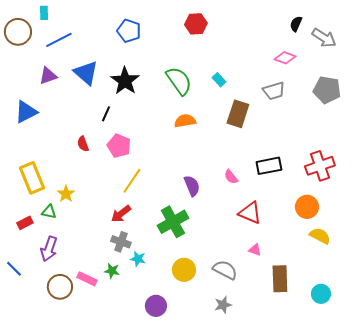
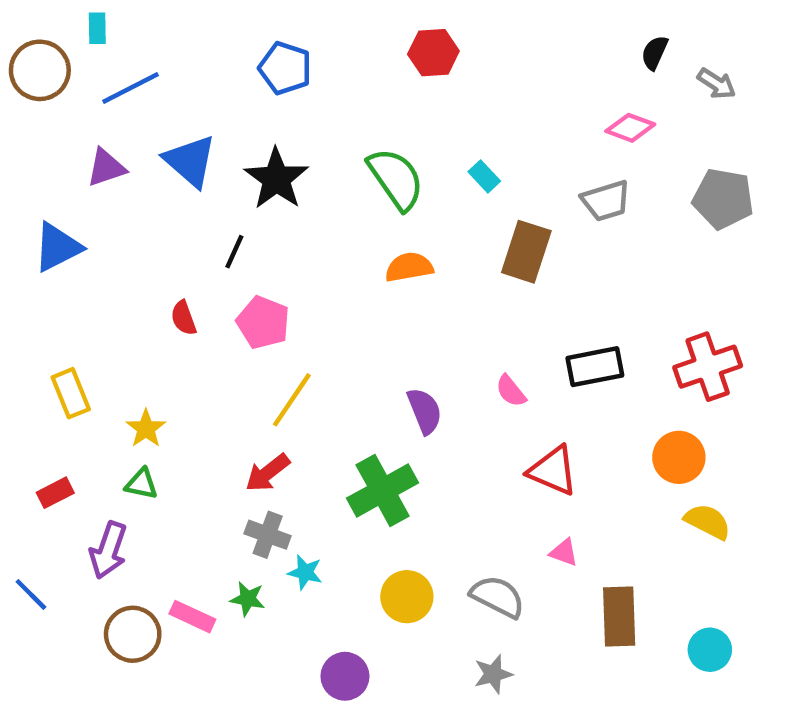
gray arrow: (324, 38) -> (716, 84), size x0.7
yellow rectangle: (32, 178) -> (71, 393), size x0.7
green triangle: (49, 212) -> (142, 484), moved

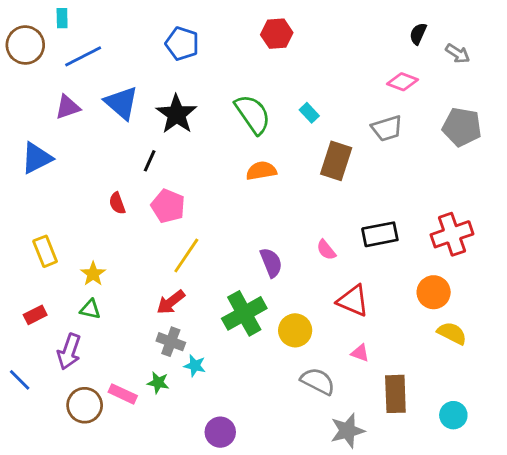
yellow circle: (407, 597) -> (295, 330), moved
gray star: (493, 674) -> (347, 431), moved, size x1.4

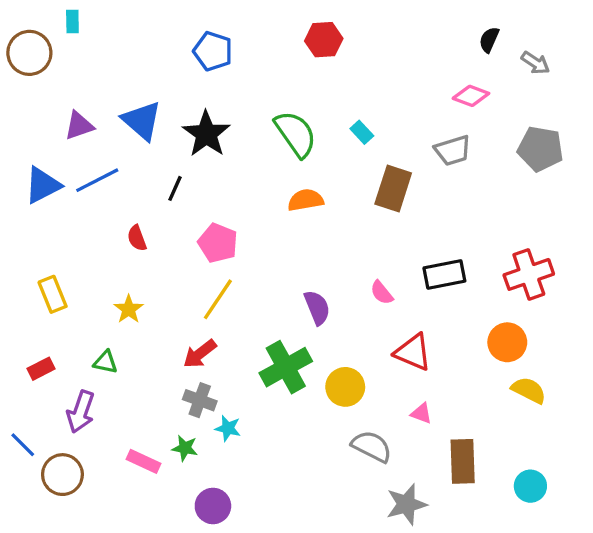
blue line: (83, 56) -> (97, 180), moved
pink pentagon: (168, 206) -> (218, 243), moved
yellow star: (93, 274) -> (129, 309), moved
brown circle: (85, 405) -> (62, 475), moved
purple circle: (220, 432) -> (213, 506), moved

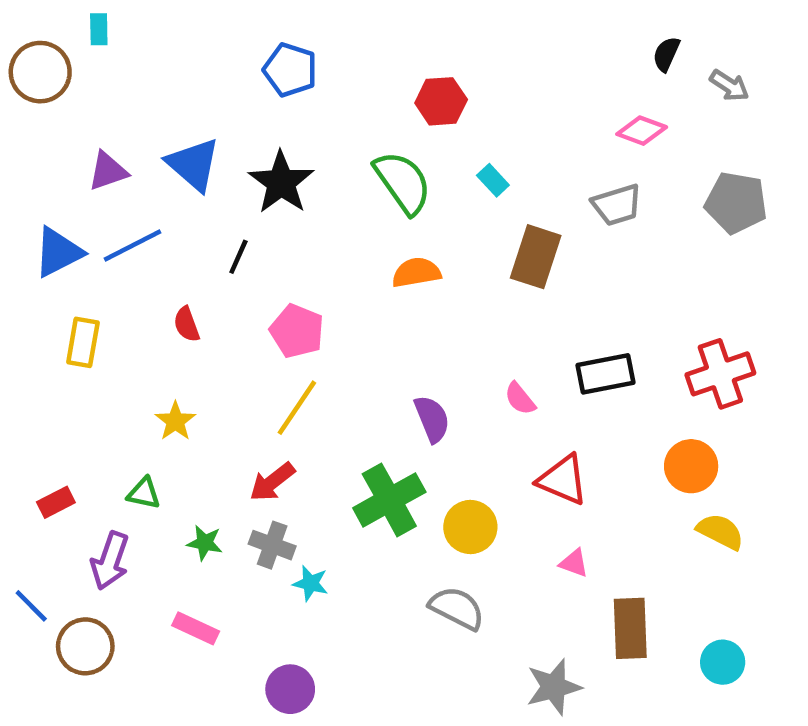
red hexagon: (324, 40) -> (441, 101), moved
yellow rectangle: (53, 294) -> (83, 342), moved, turned 32
gray semicircle: (372, 446) -> (457, 608), moved
green star: (185, 448) -> (205, 543), moved

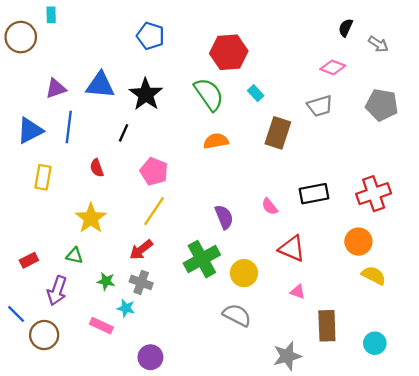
red hexagon: (441, 101) -> (229, 52), size x1.4
blue triangle: (193, 164) -> (100, 85), turned -36
blue line: (133, 245) -> (69, 127), turned -56
yellow star: (175, 421) -> (91, 218), size x1.5
cyan star: (310, 583) -> (126, 308), moved

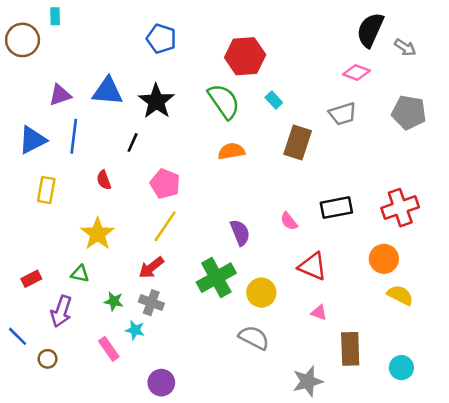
black semicircle: (346, 28) -> (370, 30), size x1.8
pink rectangle: (101, 326) -> (109, 349), turned 30
brown circle: (44, 335) -> (48, 359), size x0.6

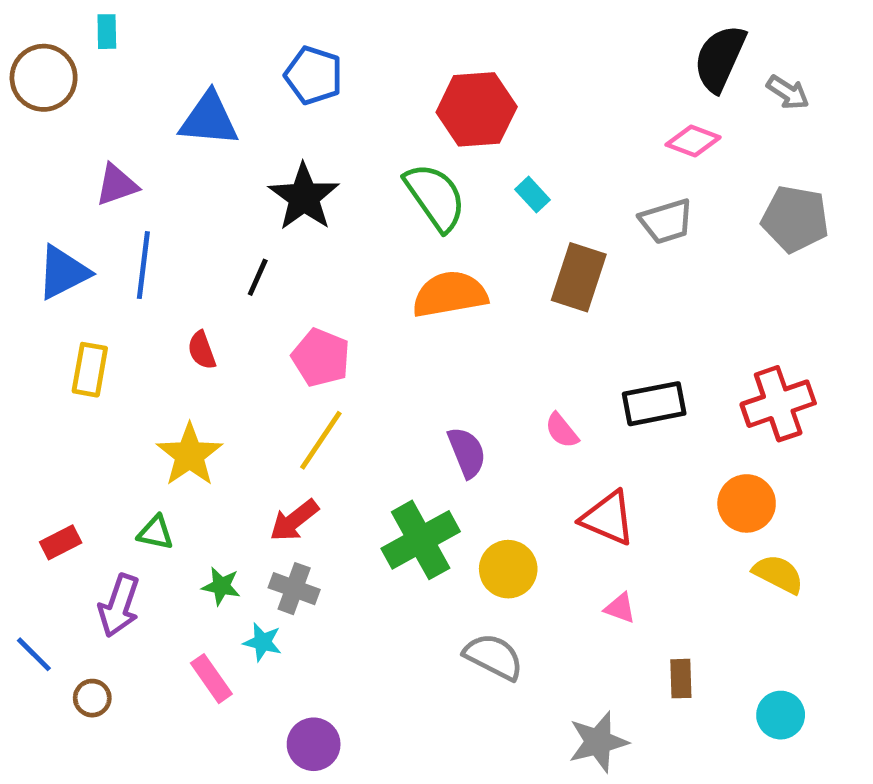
blue triangle: (108, 91) -> (209, 119), moved
orange semicircle: (231, 151) -> (450, 294), size x1.4
brown rectangle: (350, 349) -> (681, 679), size x0.6

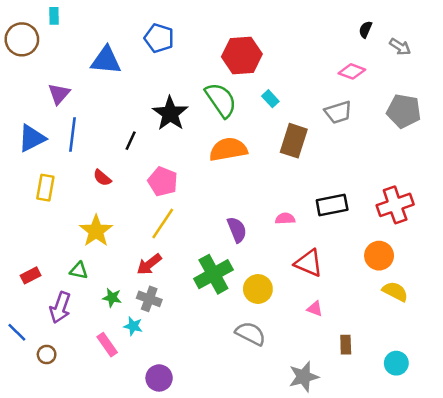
black semicircle: (720, 58) -> (365, 29), size x0.5
purple triangle: (117, 185) -> (59, 94), turned -30
black star: (304, 197) -> (170, 114), moved
red semicircle: (202, 350) -> (102, 178), turned -30
pink semicircle: (562, 430) -> (285, 219), turned 126

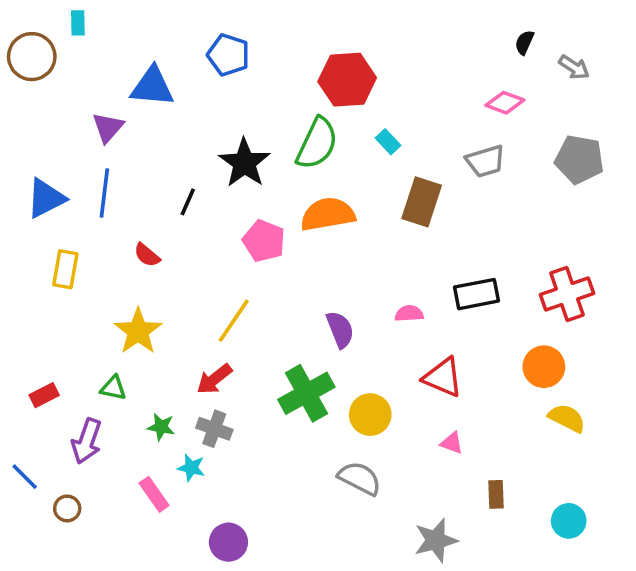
purple triangle: (59, 94) -> (108, 127), moved
green semicircle: (221, 100) -> (317, 143), turned 60
pink pentagon: (163, 181) -> (264, 241), moved

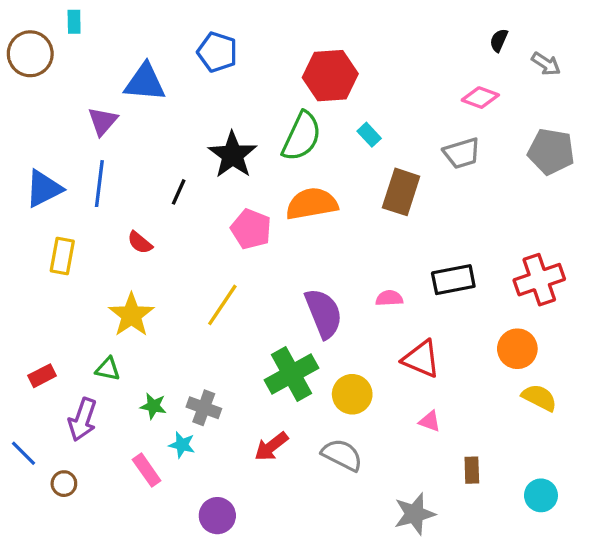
purple semicircle: (340, 329) -> (324, 313), size x1.4
red arrow: (214, 379) -> (271, 446), moved

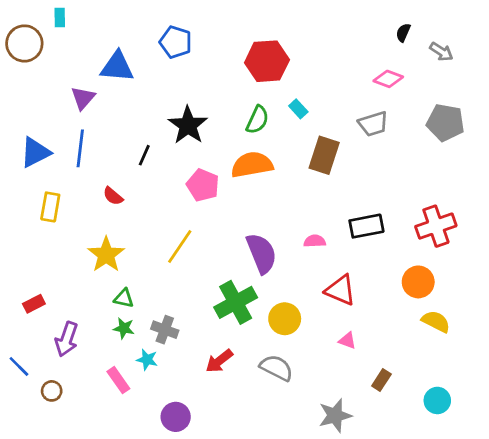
green semicircle: (302, 136) -> (257, 120), moved, size x0.7
green triangle: (108, 369) -> (124, 298), moved
brown rectangle: (472, 470) -> (381, 380), turned 35

